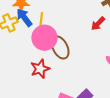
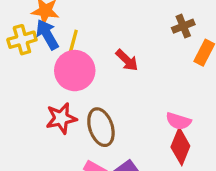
red arrow: (98, 24) -> (127, 60), moved, turned -98
brown ellipse: (60, 47) -> (101, 127), moved

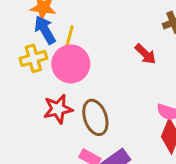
yellow cross: (22, 40) -> (33, 58), moved
red arrow: (127, 60) -> (145, 54), moved

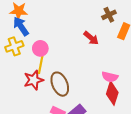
yellow line: (69, 39) -> (41, 65), moved
pink circle: (71, 64) -> (40, 48), size x0.6

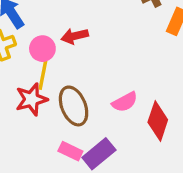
red arrow: (91, 38) -> (75, 36), moved, turned 126
pink semicircle: (110, 77) -> (125, 102), moved, turned -42

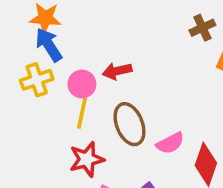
red star: (31, 99) -> (87, 159), moved
brown ellipse: (74, 106) -> (129, 124), moved

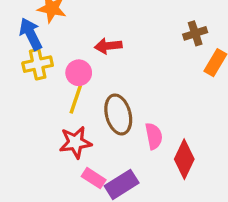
blue arrow: (49, 45) -> (31, 34), moved
red arrow: (117, 71) -> (108, 46), moved
pink semicircle: (170, 143) -> (154, 136), turned -80

